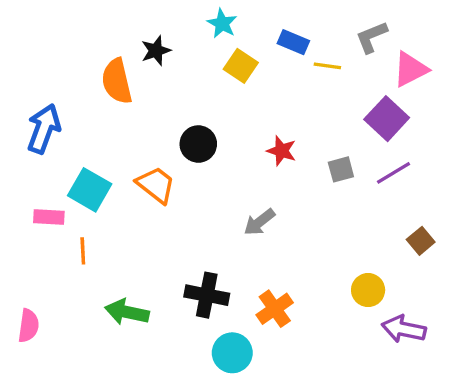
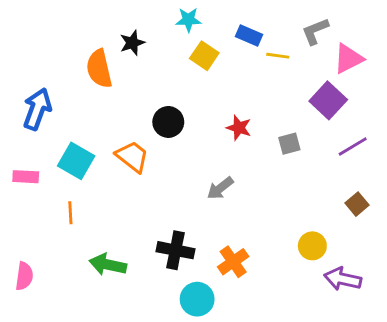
cyan star: (222, 23) -> (188, 20), turned -30
purple line: (394, 173) -> (353, 146), moved
pink rectangle: (49, 217) -> (26, 177), moved

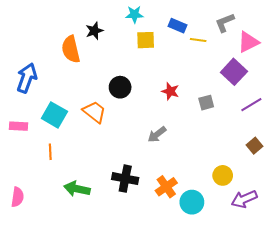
yellow square: (204, 56) -> (146, 40), turned -36
purple arrow: (343, 279) -> (244, 199), turned -35
cyan circle: (197, 299) -> (192, 202), moved

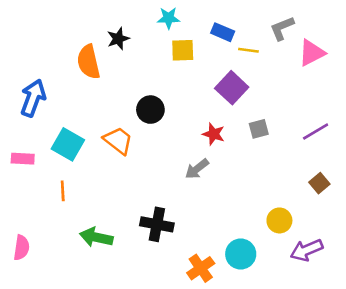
purple square: (234, 72) -> (232, 88), moved
red star: (170, 91) -> (214, 134), moved
orange cross: (166, 187) -> (201, 268), moved

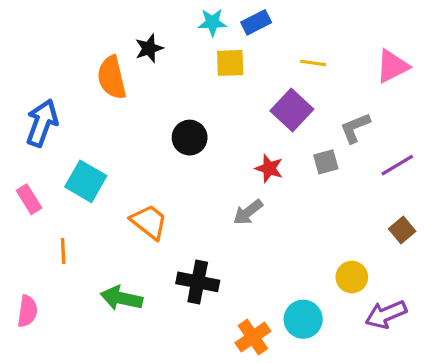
gray L-shape: (282, 28) -> (355, 128), moved
blue rectangle: (223, 32) -> (256, 22), moved, turned -50
orange trapezoid: (118, 141) -> (149, 222), moved
pink rectangle: (23, 159) -> (29, 199), turned 55
orange line: (63, 191) -> (63, 251), moved

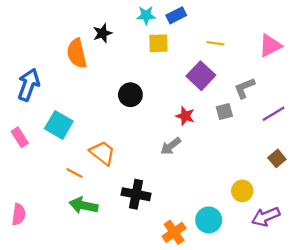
orange line: (63, 251) -> (75, 173), moved, turned -60

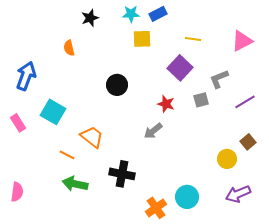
black star: (102, 33) -> (90, 18), moved
orange semicircle: (77, 53) -> (69, 48), size x0.6
yellow circle: (242, 191) -> (227, 159), moved

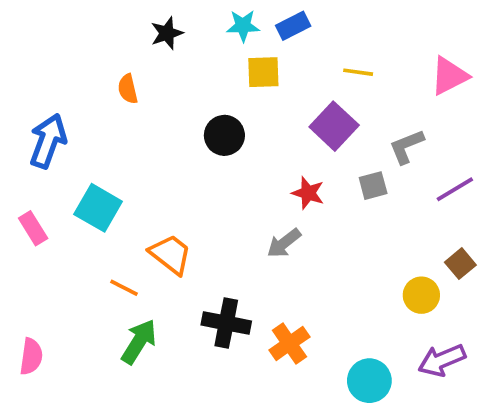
black circle: (117, 85) -> (224, 135), moved
green arrow: (75, 184) -> (139, 342), turned 110
cyan circle: (187, 197) -> (369, 381), moved
orange cross: (156, 208) -> (289, 343), moved

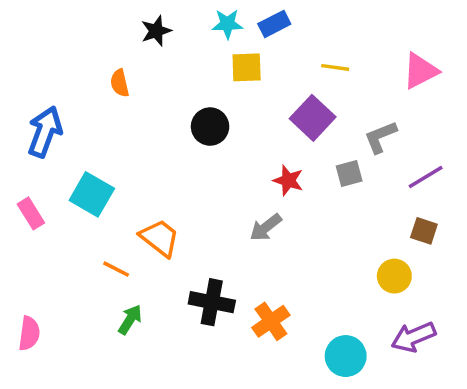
brown square: (460, 264) -> (424, 231), moved, turned -32
green arrow: (139, 342) -> (130, 320), size x0.7

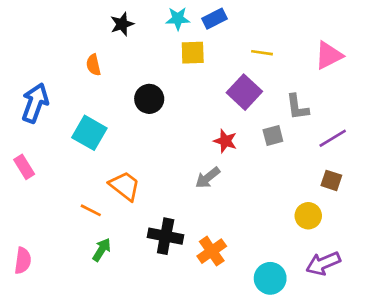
black circle: (210, 127) -> (149, 99), moved
gray L-shape: (380, 137) -> (297, 107), turned -76
cyan square: (92, 194) -> (89, 133), moved

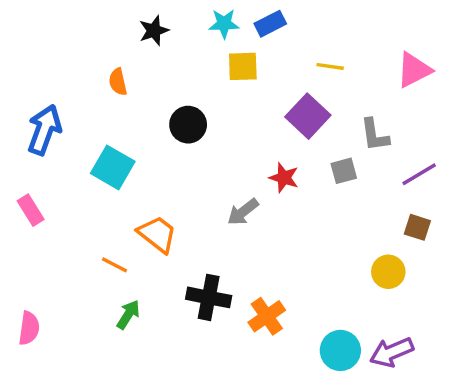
gray arrow: (208, 178) -> (243, 212), moved
purple arrow: (323, 263) -> (392, 352), moved

